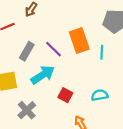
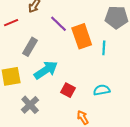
purple line: (54, 49) -> (58, 24), moved

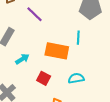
orange rectangle: (82, 36) -> (57, 51), moved, turned -60
cyan arrow: (46, 70) -> (22, 59), size x0.6

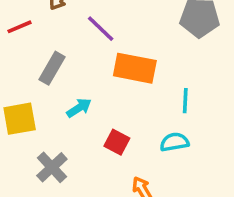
cyan line: (78, 38) -> (185, 101), moved
orange rectangle: (57, 51) -> (135, 68), moved

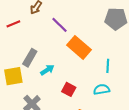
gray rectangle: (52, 68) -> (30, 58), moved
orange rectangle: (135, 68) -> (79, 47), turned 30

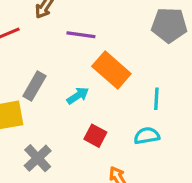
purple line: (60, 25) -> (81, 35), turned -36
cyan arrow: (47, 70) -> (78, 96), moved

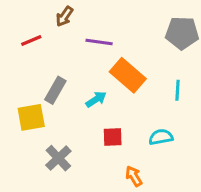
cyan line: (156, 99) -> (177, 90), moved
red square: (95, 136) -> (113, 137), turned -30

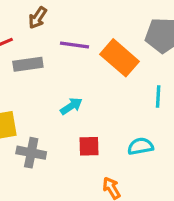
orange rectangle: (128, 75) -> (120, 58), moved
gray rectangle: (55, 90) -> (28, 64), moved, turned 52
gray cross: (58, 158) -> (31, 153), moved, turned -36

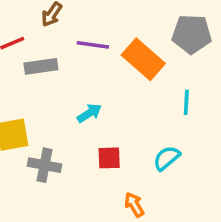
cyan semicircle: (140, 146) -> (167, 158), turned -30

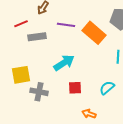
cyan arrow: (89, 113) -> (64, 63), size x1.5
orange arrow: (134, 205) -> (89, 114), turned -40

